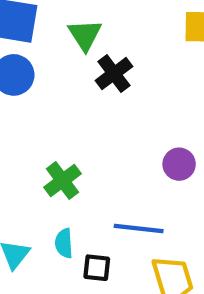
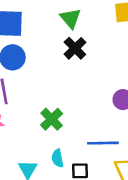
green triangle: (85, 35) -> (70, 18), moved

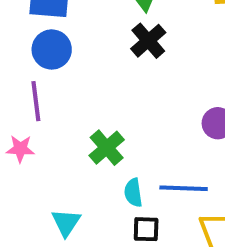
cyan semicircle: (58, 158) -> (133, 193), moved

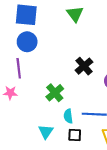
black cross: (148, 41) -> (84, 66), moved
cyan triangle: (66, 223) -> (46, 132), moved

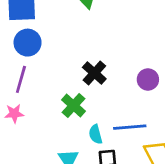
black cross: (84, 66) -> (94, 73), moved
purple line: (19, 68) -> (21, 79), turned 30

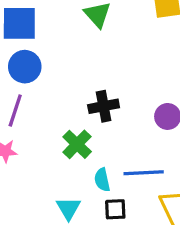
black cross: (94, 73) -> (104, 106), turned 35

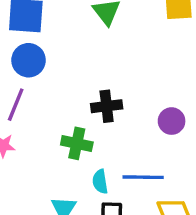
green cross: (77, 144) -> (77, 143), turned -36

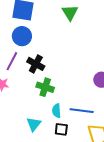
black cross: (107, 106) -> (36, 64), moved, turned 30

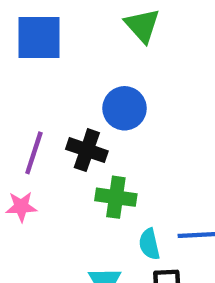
blue circle: (22, 36) -> (125, 108), moved

